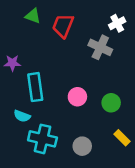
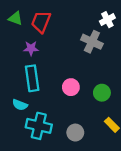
green triangle: (33, 16) -> (15, 18), moved
red trapezoid: (63, 26) -> (41, 22), moved
purple star: (12, 63) -> (31, 48), moved

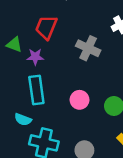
green triangle: (15, 18) -> (14, 44), moved
gray cross: (92, 42) -> (88, 48), moved

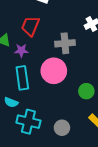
gray cross: (88, 48) -> (65, 43), turned -30
pink circle: (80, 100) -> (54, 71), moved, size x1.6

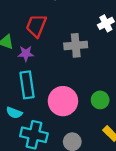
pink circle: (54, 71) -> (63, 101), moved

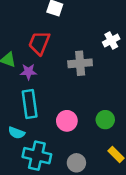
pink circle: (63, 101) -> (67, 121), size x0.7

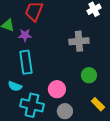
gray cross: (80, 63) -> (79, 41), moved
pink circle: (67, 121) -> (57, 89), moved

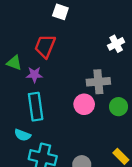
green circle: (89, 75) -> (118, 107), moved
pink circle: (57, 89) -> (84, 104), moved

